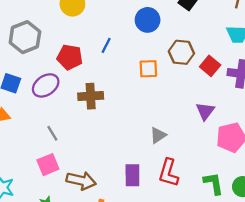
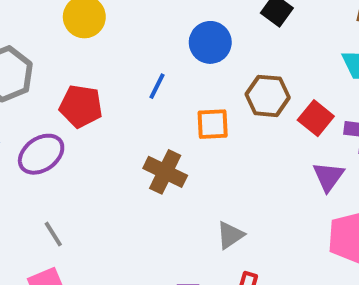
blue line: (106, 45) -> (157, 86), moved
brown cross: (91, 96) -> (165, 172), moved, turned 30
purple triangle: (205, 111) -> (328, 177), moved

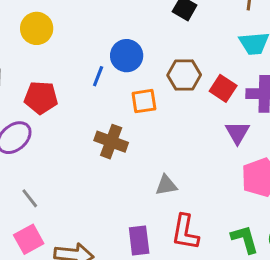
blue circle: (210, 42) -> (127, 56), moved
gray triangle: (230, 235) -> (166, 185), turned 30

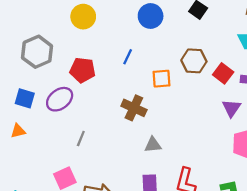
blue circle: (127, 56) -> (151, 16), moved
gray triangle: (166, 185) -> (153, 145), moved
gray line: (30, 198) -> (81, 138), moved, turned 56

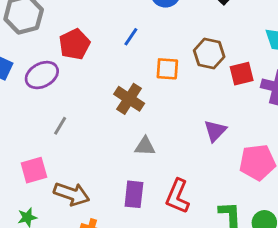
red pentagon: (83, 70) -> (75, 44), turned 30
red square: (223, 73) -> (242, 74), turned 30
purple triangle: (231, 108) -> (215, 131), moved

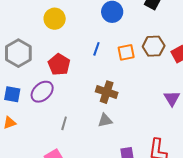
orange square: (167, 69) -> (126, 52), moved
gray triangle: (145, 146) -> (105, 120), moved

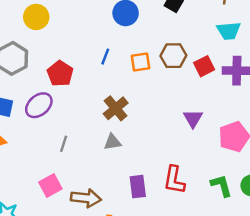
yellow circle: (55, 19) -> (36, 17), moved
brown cross: (107, 92) -> (116, 108), turned 30

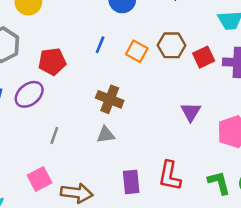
orange square: (140, 62) -> (137, 51), turned 36
red pentagon: (60, 74) -> (52, 62), turned 30
brown cross: (116, 108) -> (110, 99), turned -30

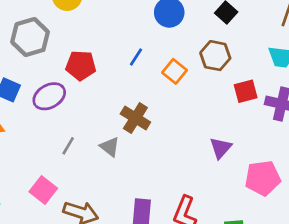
brown hexagon: (172, 45) -> (215, 56), moved
gray triangle: (106, 135) -> (110, 147), moved, turned 36
pink square: (39, 179) -> (43, 190), turned -35

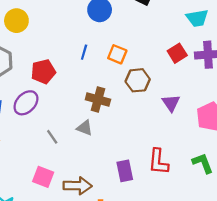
brown hexagon: (215, 56) -> (138, 80), moved
gray line: (68, 146) -> (52, 137), turned -48

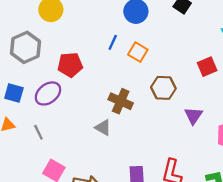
blue line: (84, 52) -> (113, 42), moved
orange square: (117, 54) -> (138, 52), moved
gray line: (52, 137) -> (38, 132), moved

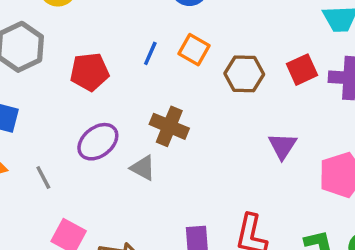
blue line: (113, 42) -> (150, 53), moved
brown hexagon: (163, 88) -> (244, 74), moved
purple ellipse: (48, 93) -> (98, 142), moved

